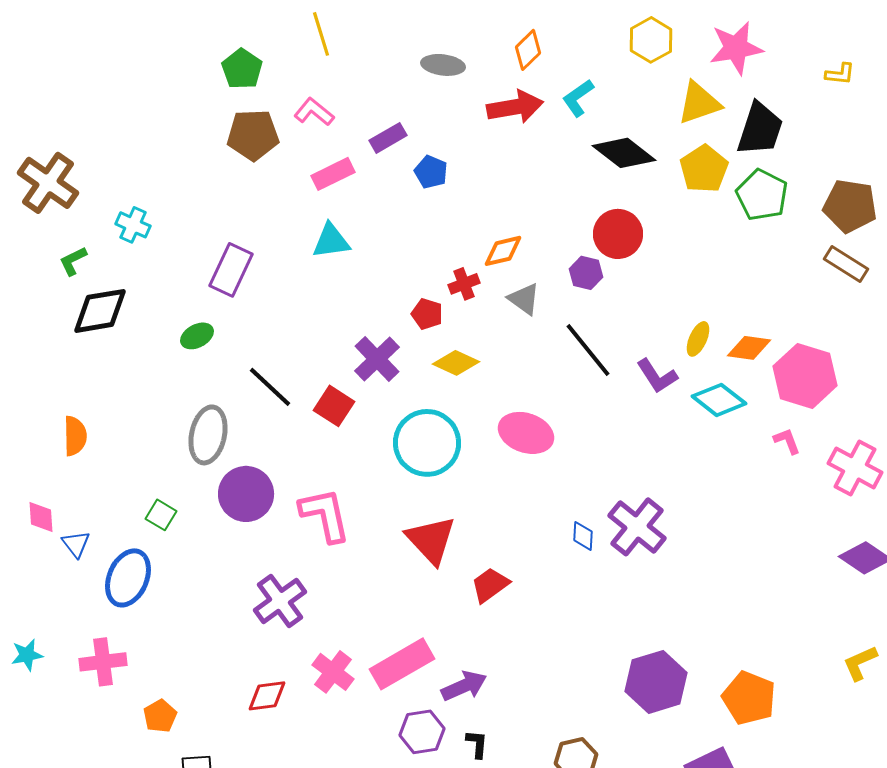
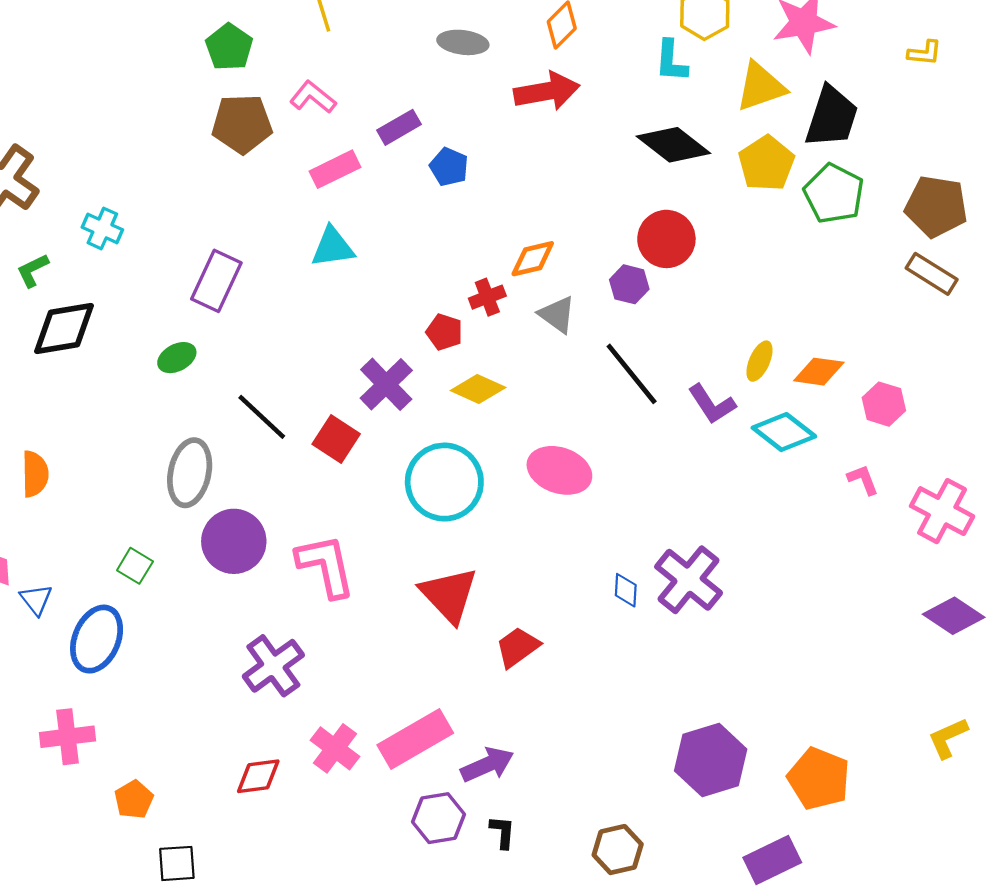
cyan L-shape: (578, 98) -> (671, 61), moved, turned -51
pink hexagon: (805, 376) -> (884, 404), size x0.6

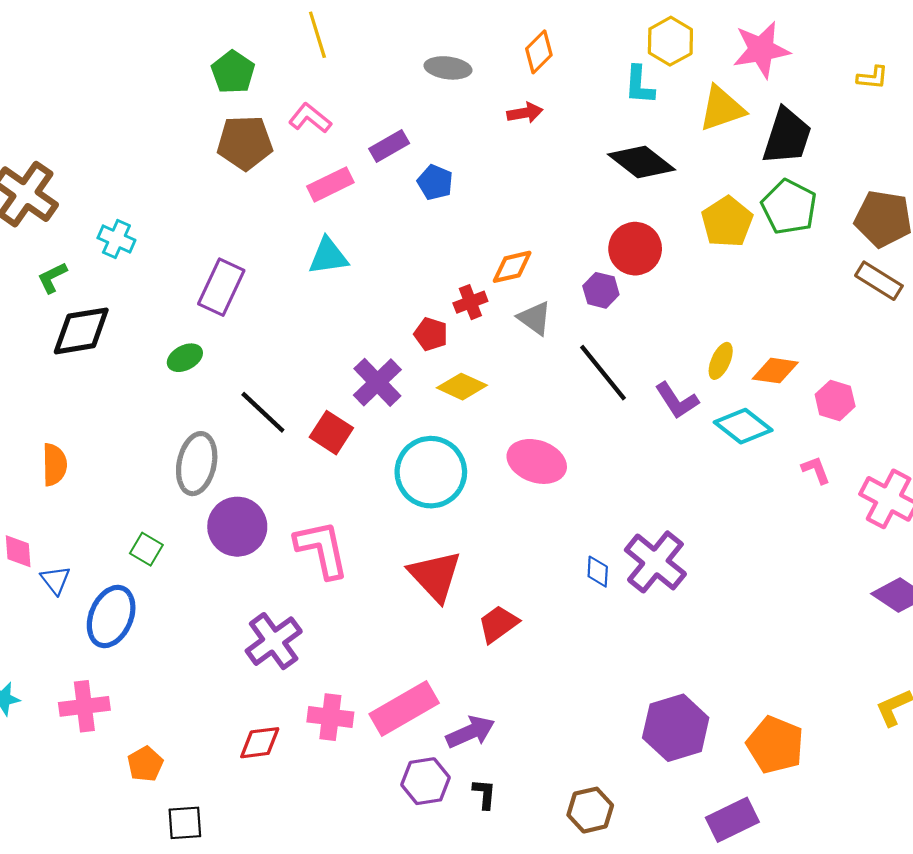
red arrow: (547, 91) -> (525, 113), size x0.6
yellow pentagon: (766, 163) -> (727, 222), moved
pink cross: (335, 748) -> (330, 717), turned -30

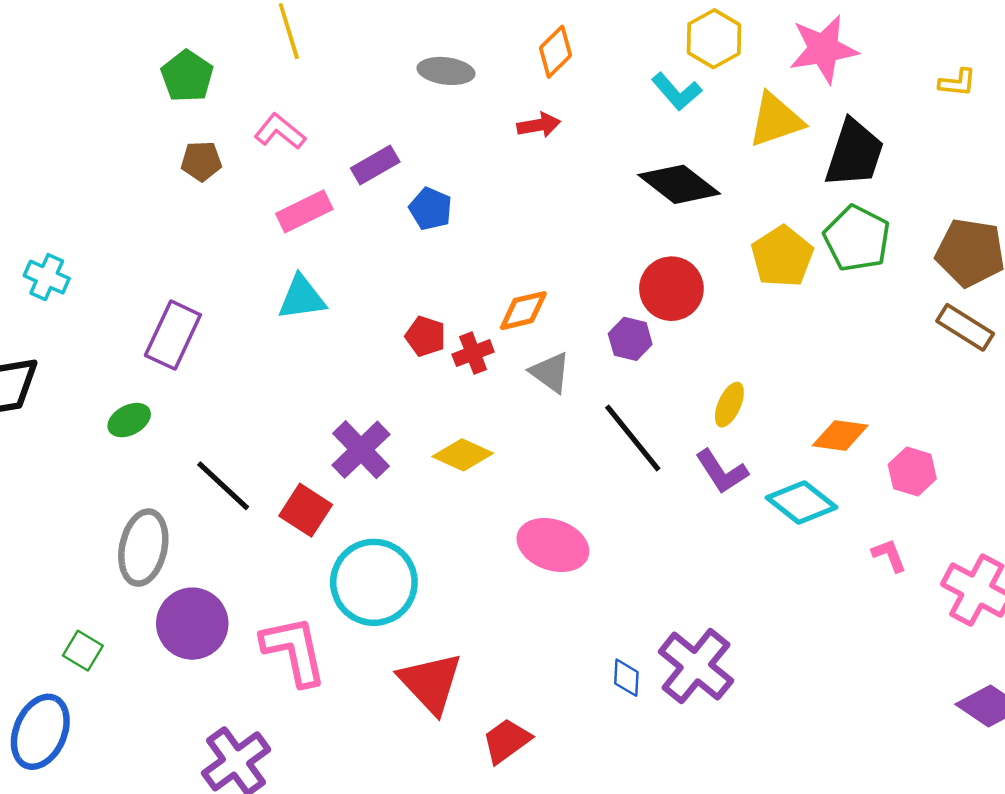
cyan L-shape: (639, 85) -> (677, 92), turned -45
brown pentagon: (245, 143) -> (201, 161), size x0.6
red pentagon: (431, 334) -> (425, 336), moved
yellow ellipse: (721, 361) -> (729, 405), moved
cyan circle: (431, 472) -> (374, 582), moved

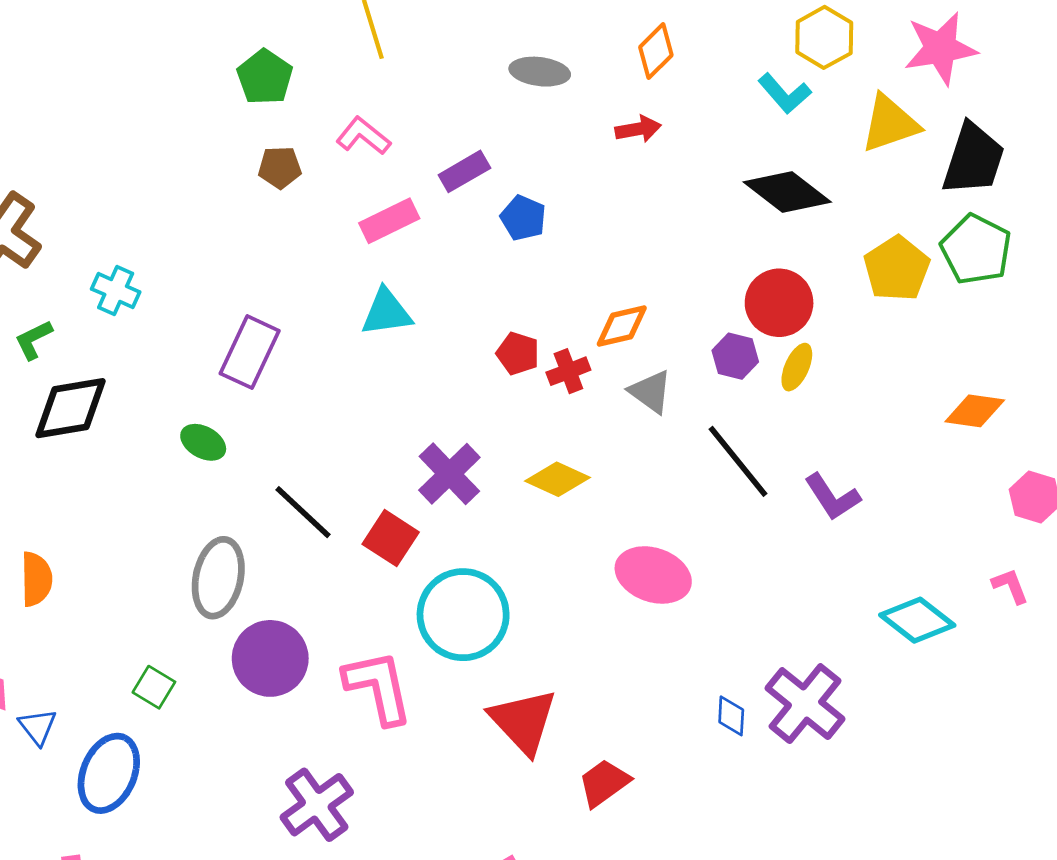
yellow ellipse: (729, 405) -> (797, 367), moved
green ellipse: (129, 420) -> (203, 442), turned 57
orange diamond: (840, 436) -> (975, 411), moved
cyan diamond: (802, 502) -> (917, 620), moved

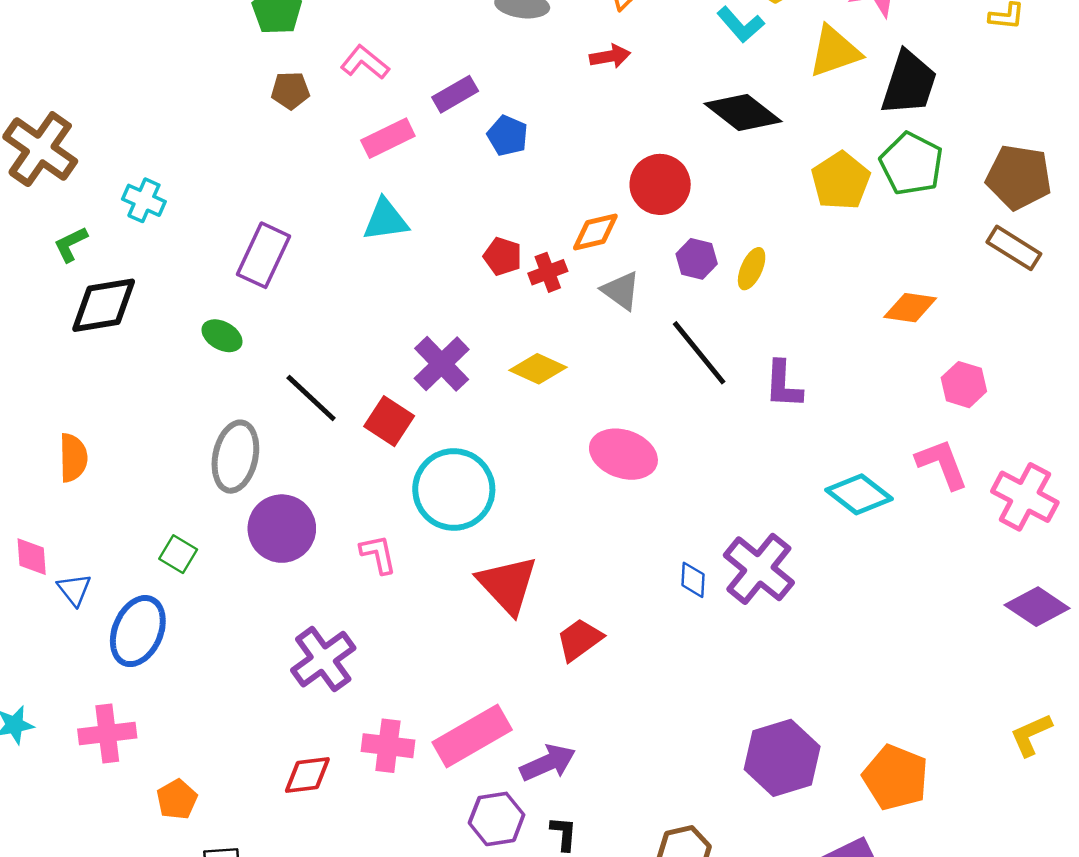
red circle: (779, 303) -> (660, 184), moved
purple L-shape: (832, 497) -> (783, 385), turned 36
pink L-shape: (1010, 586) -> (942, 464), size x1.6
pink L-shape: (378, 687) -> (378, 554), size x0.6

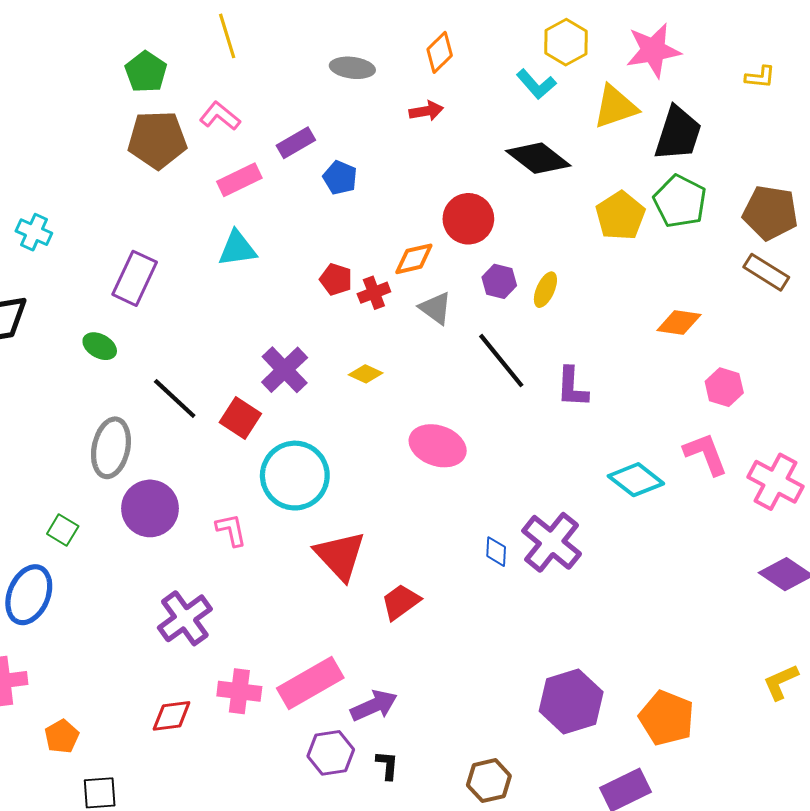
brown pentagon: (290, 90) -> (157, 140), size x1.8
yellow diamond: (538, 369) -> (366, 374), size x0.7

